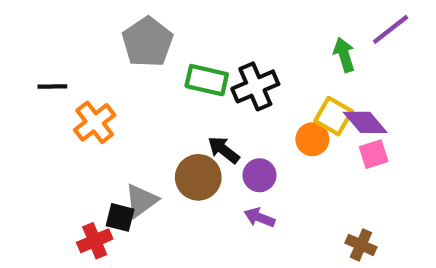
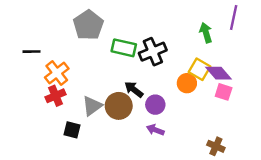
purple line: (391, 29) -> (234, 17), turned -40
pink square: (374, 154) -> (224, 92), turned 36
gray triangle: (141, 201) -> (92, 106), moved
red cross: (95, 241) -> (56, 96), moved

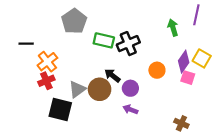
yellow square: (200, 69) -> (202, 58), moved
purple diamond: (218, 73) -> (184, 62), turned 75
black square: (72, 130) -> (60, 110), size x1.6

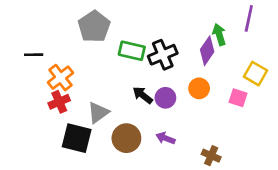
purple diamond: (184, 62) -> (207, 51), moved
purple circle: (130, 88) -> (165, 98), moved
brown circle: (100, 89) -> (126, 138), moved
brown cross: (181, 123) -> (211, 156), moved

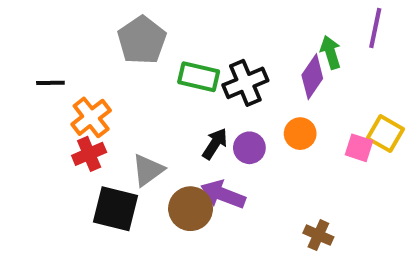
yellow square: (256, 74) -> (385, 134), moved
black arrow: (143, 95) -> (215, 144), turned 85
purple arrow: (165, 138) -> (223, 194), moved, size x1.5

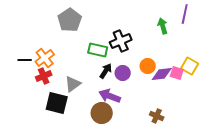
green rectangle: (199, 77) -> (98, 50), moved
purple diamond: (312, 77) -> (162, 74), moved, turned 50
black line: (50, 83) -> (25, 60), moved
brown circle: (191, 209) -> (102, 113), moved

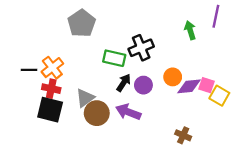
yellow square: (190, 66) -> (219, 96), moved
red cross: (44, 76) -> (51, 89), turned 35
black square: (57, 103) -> (50, 110), moved
brown circle: (102, 113) -> (97, 113), moved

